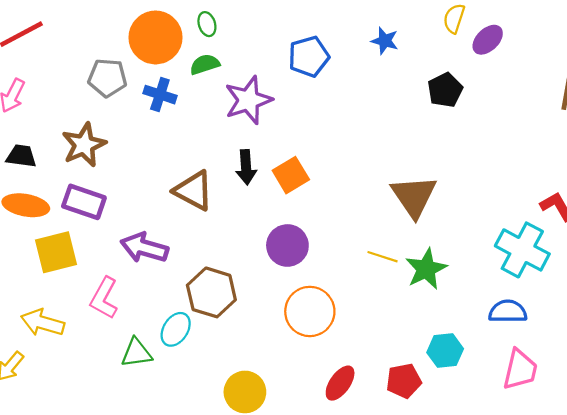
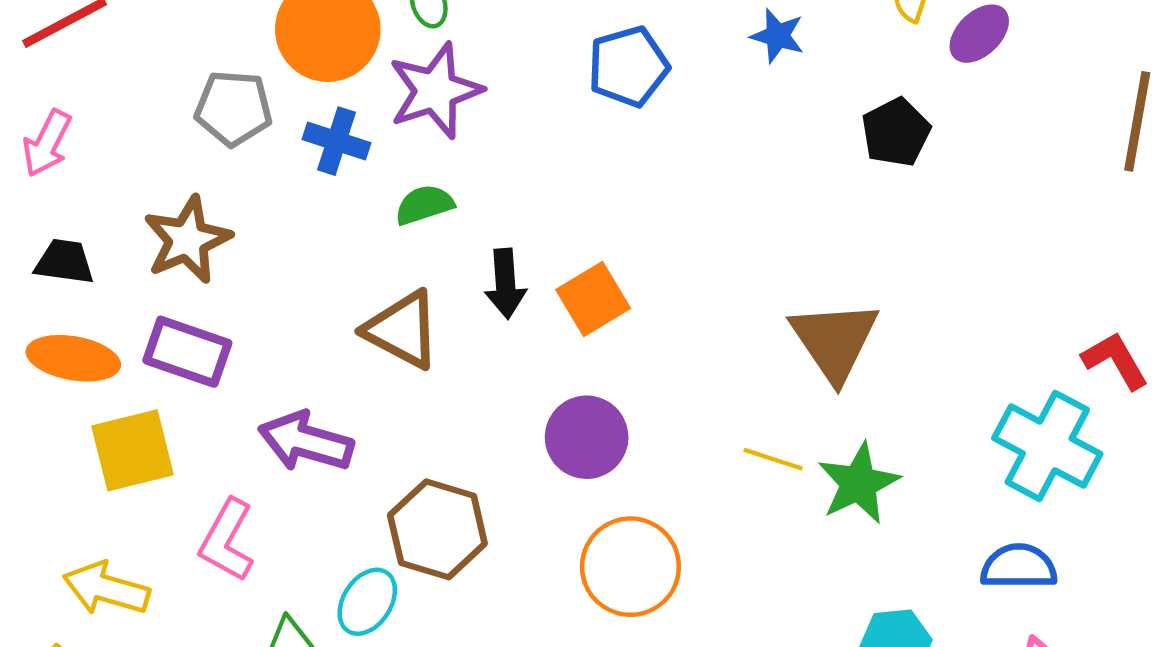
green semicircle: (205, 64) -> (424, 205), moved
purple star: (248, 100) -> (435, 91), moved

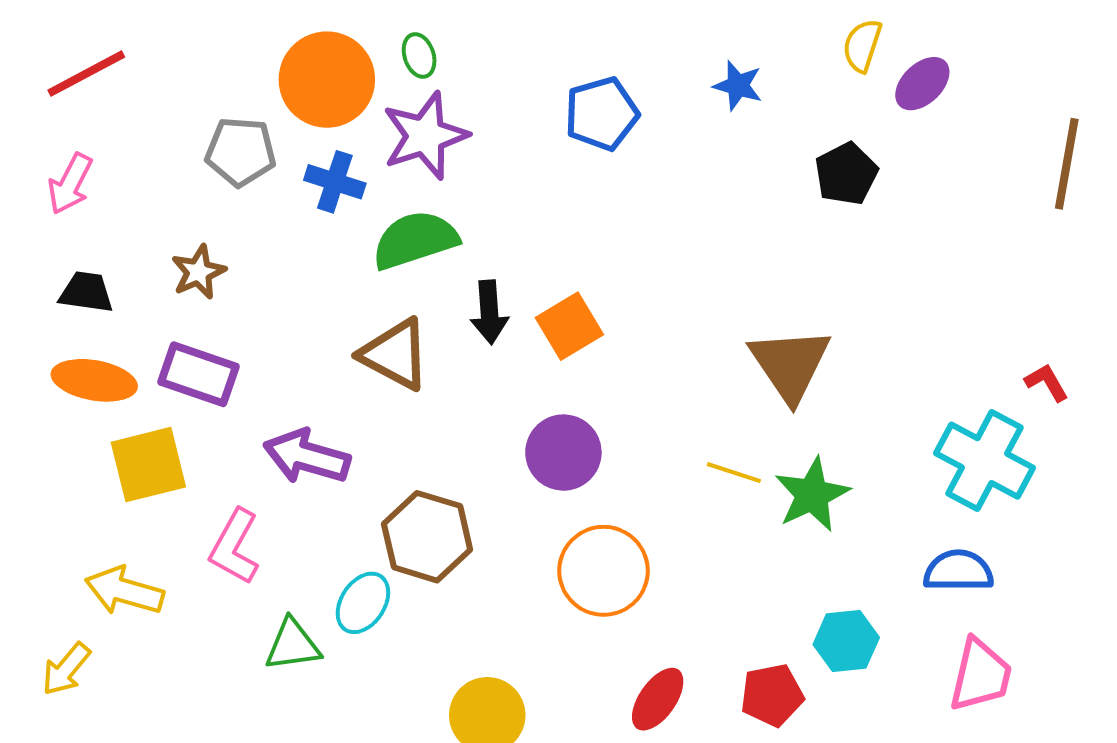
green semicircle: (424, 205) -> (415, 240), size x1.6
brown star: (187, 240) -> (199, 272), size x0.7
red L-shape: (1115, 360) -> (1047, 382), size x0.7

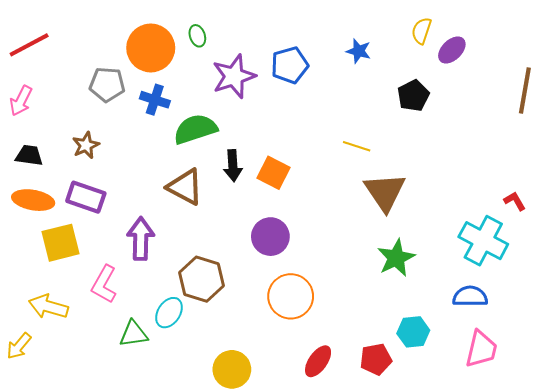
purple star: (425, 136) -> (234, 76), moved
orange square: (569, 326) -> (273, 173), turned -32
purple arrow: (307, 457) -> (141, 239), turned 75
yellow line: (734, 473) -> (357, 146), moved

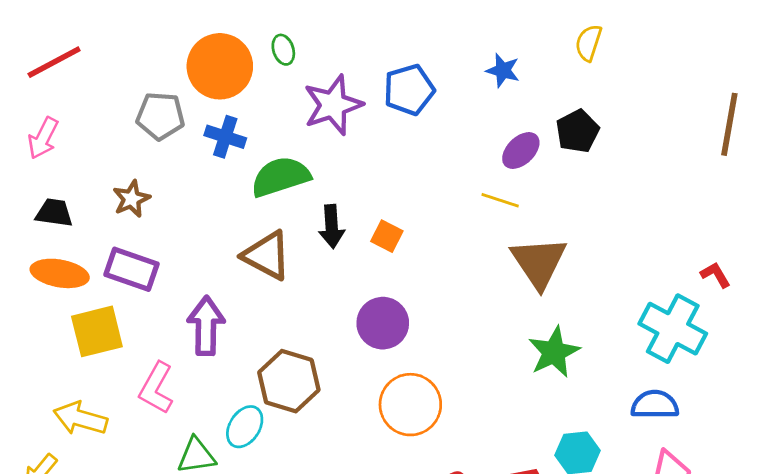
purple ellipse: (452, 50) -> (521, 151), moved
orange square: (273, 173) -> (387, 236), size x0.7

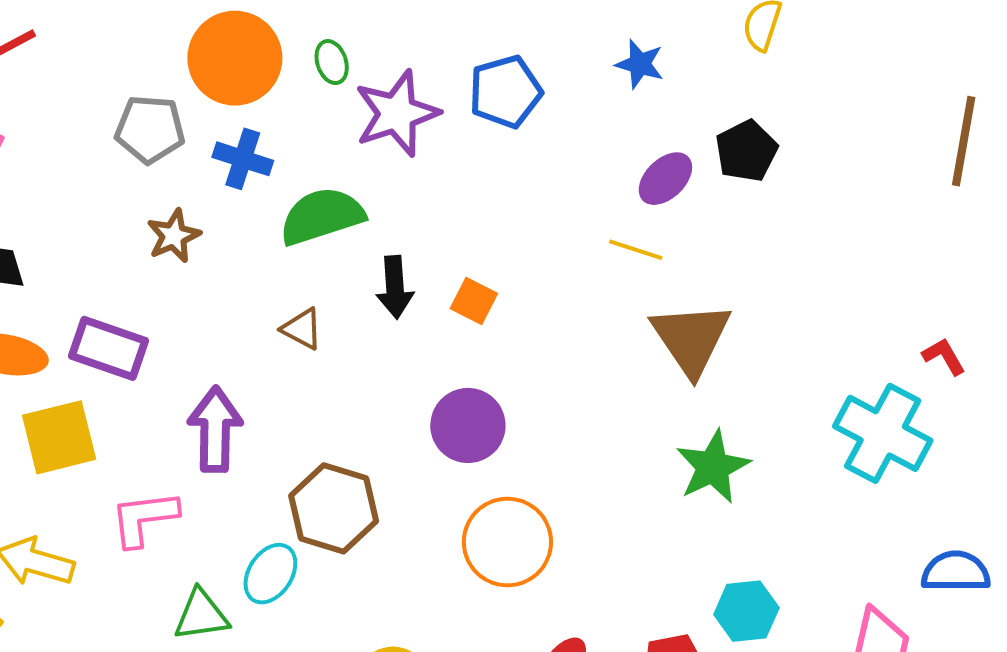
green ellipse: (283, 50) -> (332, 62), moved
brown star: (131, 199) -> (174, 236), moved
brown triangle: (267, 255) -> (302, 329), size x0.6
pink L-shape: (156, 388) -> (144, 518), turned 54
blue semicircle: (655, 405) -> (956, 572), moved

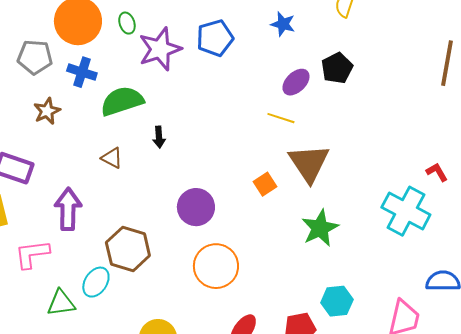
black arrow: (395, 287) -> (159, 137), size x0.7
orange square: (474, 301) -> (265, 184), moved, turned 30

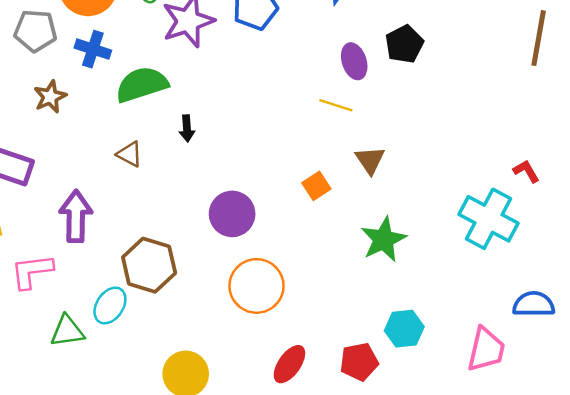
purple ellipse: (296, 82) -> (354, 61), turned -64
brown triangle: (309, 163) -> (370, 160), size x0.6

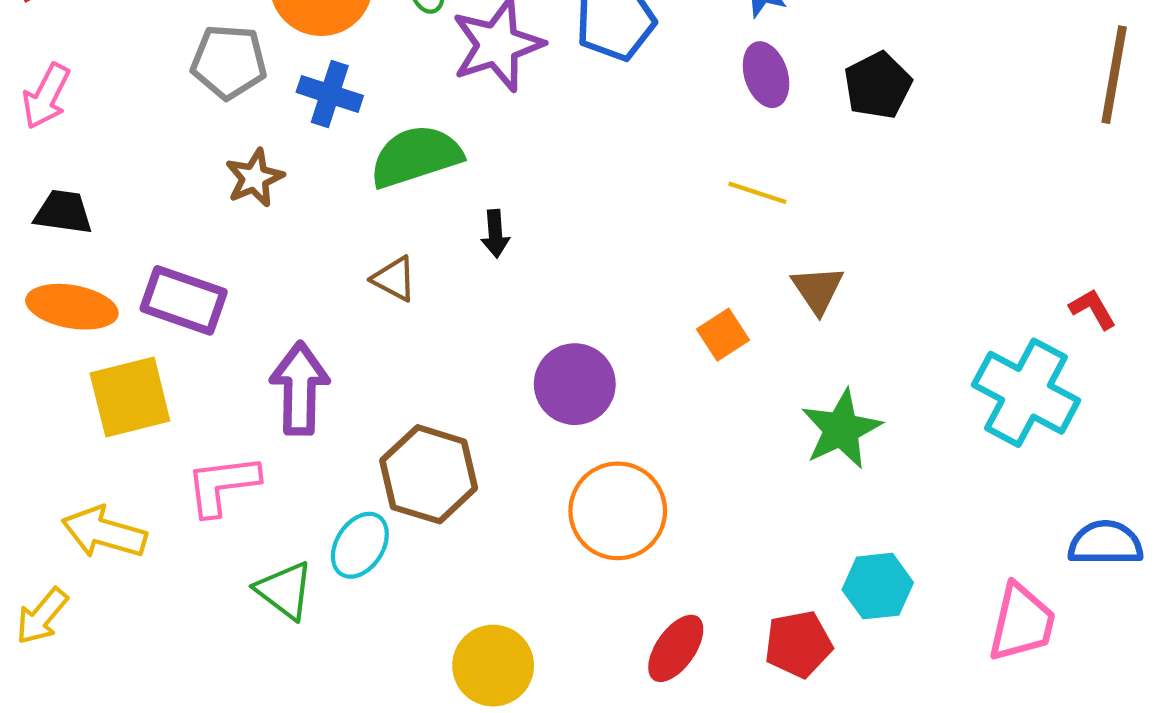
purple ellipse: (354, 61) -> (766, 75), moved
green triangle: (67, 331) -> (285, 590), turned 45

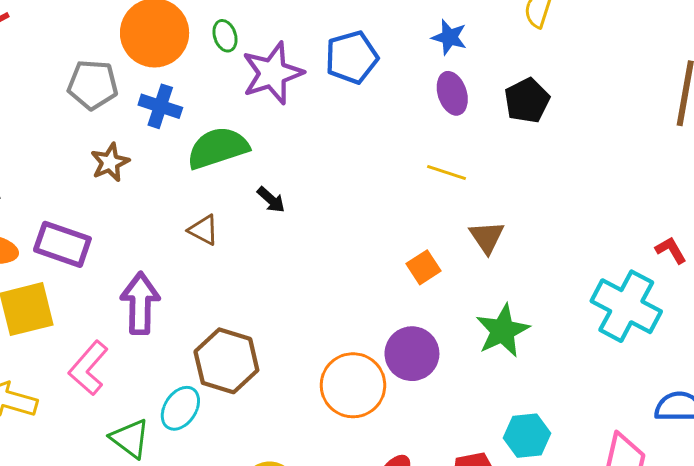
black arrow: (495, 234) -> (271, 200), turned -44
purple circle: (575, 384) -> (412, 354), moved
pink L-shape: (222, 485) -> (88, 368), turned -42

